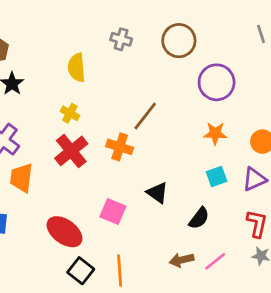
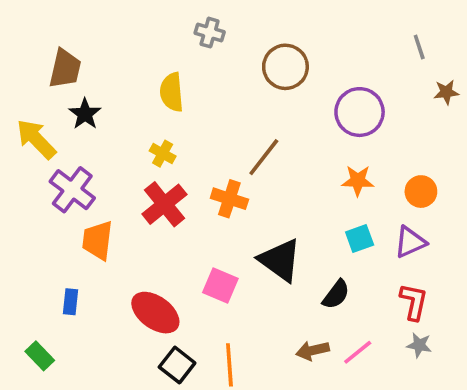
gray cross: (121, 39) -> (210, 33), moved
brown circle: (179, 41) -> (285, 67), moved
black triangle: (157, 193) -> (280, 260), size x1.5

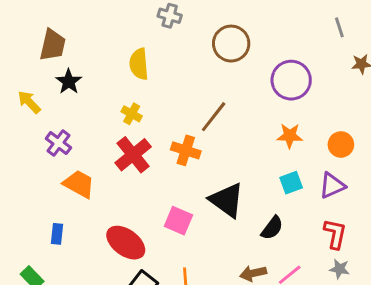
yellow arrow: (36, 139) -> (29, 102), size x0.7
purple cross: (72, 190) -> (58, 143), size x0.7
orange trapezoid: (98, 240) -> (79, 184), turned 112

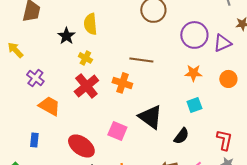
black star: (69, 82) -> (66, 36), moved
brown line: (214, 117) -> (141, 60), turned 60
purple triangle: (332, 186) -> (222, 43), moved

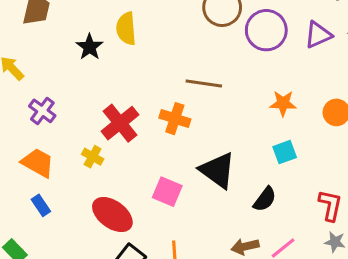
purple circle: (194, 35) -> (266, 30), moved
purple triangle: (222, 43) -> (318, 35), moved
yellow cross: (85, 58) -> (93, 157), moved
orange trapezoid: (49, 106) -> (38, 163), moved
blue rectangle: (34, 140) -> (41, 205), turned -40

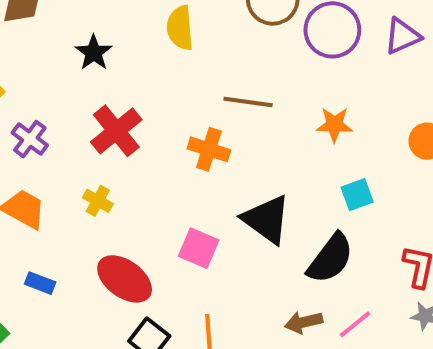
yellow semicircle: (126, 29) -> (180, 28), moved
orange star: (283, 103) -> (334, 125), moved
red cross: (120, 123) -> (116, 131), moved
black semicircle: (265, 199) -> (330, 258), size x1.5
blue rectangle: (41, 205) -> (40, 283), moved, turned -35

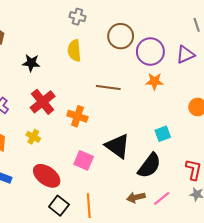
black star: (94, 53) -> (31, 63), turned -30
orange star: (334, 125) -> (154, 81), moved
orange cross: (209, 149) -> (77, 116), moved

